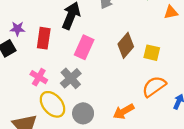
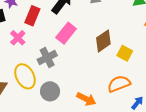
pink cross: (39, 77) -> (18, 38), moved
orange arrow: (124, 112) -> (86, 99), turned -138

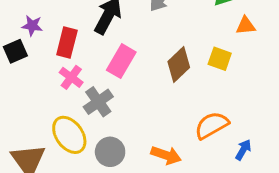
pink cross: (18, 38) -> (71, 77), moved
yellow square: (125, 53) -> (220, 59), moved

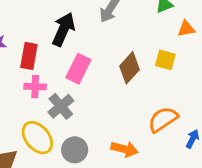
pink cross: (71, 77) -> (35, 87), turned -30

